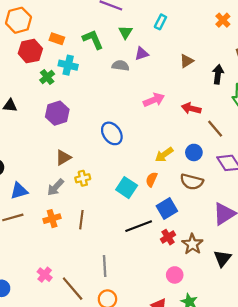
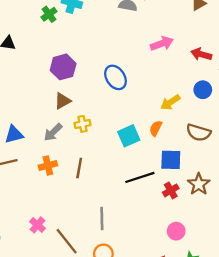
purple hexagon: (57, 113) -> (63, 67), moved
blue circle: (194, 152) -> (203, 90), moved
cyan square: (127, 188) -> (129, 136), turned 30
blue square: (167, 208) -> (171, 160), turned 30
brown star: (192, 244) -> (199, 184), moved

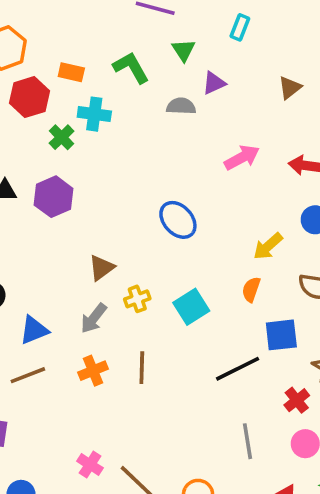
purple hexagon: (63, 67) -> (54, 197), moved
cyan square: (129, 136) -> (191, 307), moved
red cross: (171, 190) -> (297, 400), moved
gray line: (102, 218) -> (247, 441), moved

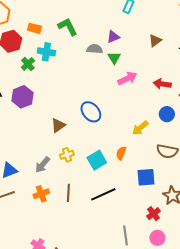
green triangle: (184, 50) -> (114, 58), moved
brown triangle: (101, 268) -> (58, 125), moved
orange semicircle: (251, 289) -> (121, 153), moved
black line: (238, 369) -> (103, 194), moved

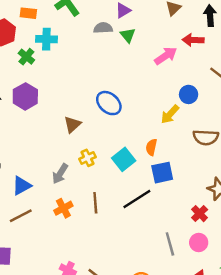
pink arrow: (127, 78) -> (166, 56), moved
red arrow: (162, 84) -> (193, 40), moved
blue circle: (167, 114) -> (189, 94), moved
blue square: (146, 177) -> (162, 173), moved
pink circle: (157, 238) -> (199, 242), moved

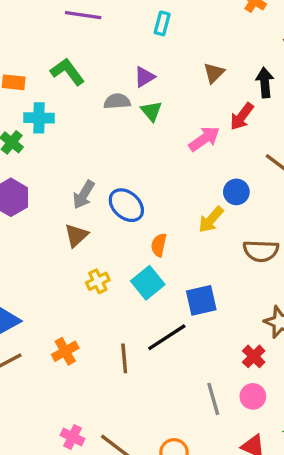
red arrow: (193, 40) -> (242, 117), turned -54
orange semicircle: (151, 147) -> (159, 245), moved
gray arrow: (60, 174) -> (84, 195), moved
brown line: (95, 203) -> (124, 358), moved

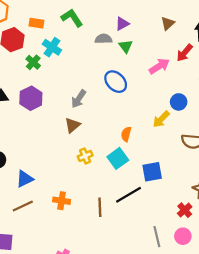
cyan cross: (39, 118) -> (52, 47), turned 30
blue ellipse: (126, 205) -> (116, 82), moved
orange cross: (65, 351) -> (62, 201), turned 35

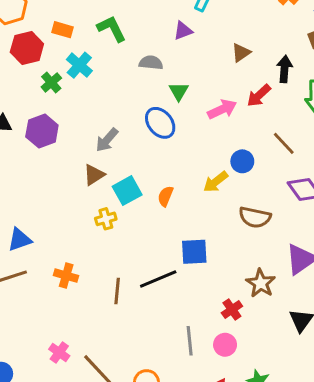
purple triangle: (122, 24) -> (183, 31), moved
green triangle: (126, 46) -> (179, 91), moved
cyan square: (118, 158) -> (127, 191), moved

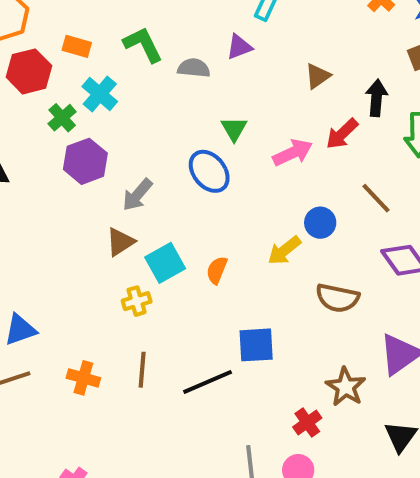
gray semicircle: (151, 63) -> (194, 68), moved
purple hexagon: (42, 131) -> (85, 161), moved
brown line: (117, 291) -> (142, 370), moved

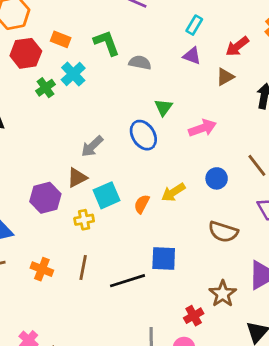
purple triangle: (239, 47) -> (192, 56), moved, turned 36
red arrow: (342, 134) -> (237, 46), moved
purple hexagon: (85, 161) -> (45, 198), moved
yellow arrow: (284, 250) -> (173, 192), moved

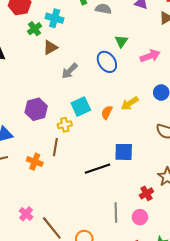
cyan cross: (73, 74) -> (55, 18), turned -30
brown triangle: (77, 178) -> (50, 47), moved
brown line: (83, 268) -> (55, 147), moved

